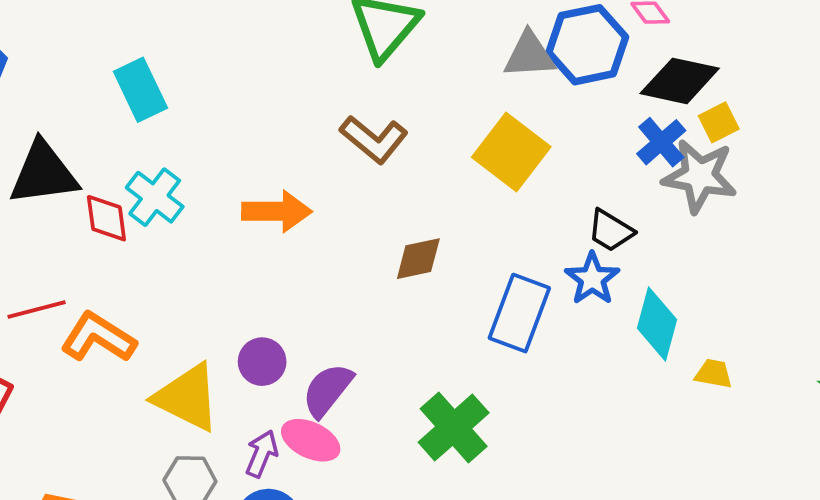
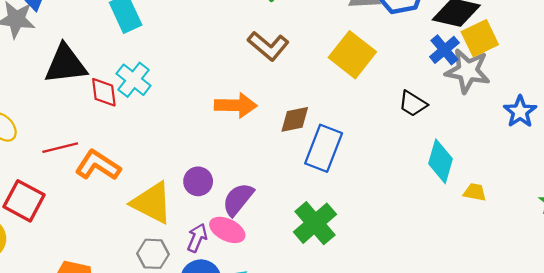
yellow square: (719, 122) -> (480, 38), size x1.5
orange arrow: (277, 211) -> (236, 105), moved
blue star: (592, 279) -> (520, 112), moved
blue rectangle: (519, 313) -> (324, 148), moved

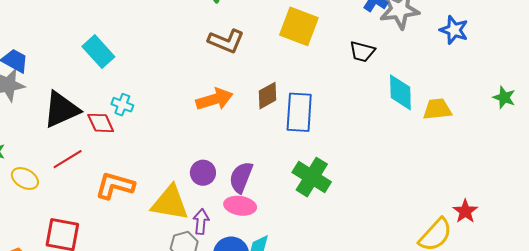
cyan cross: (134, 80) -> (122, 105), size x0.7
red line: (60, 148) -> (68, 159), moved
yellow trapezoid: (475, 192) -> (437, 109), size x1.4
purple arrow: (197, 238) -> (201, 222), moved

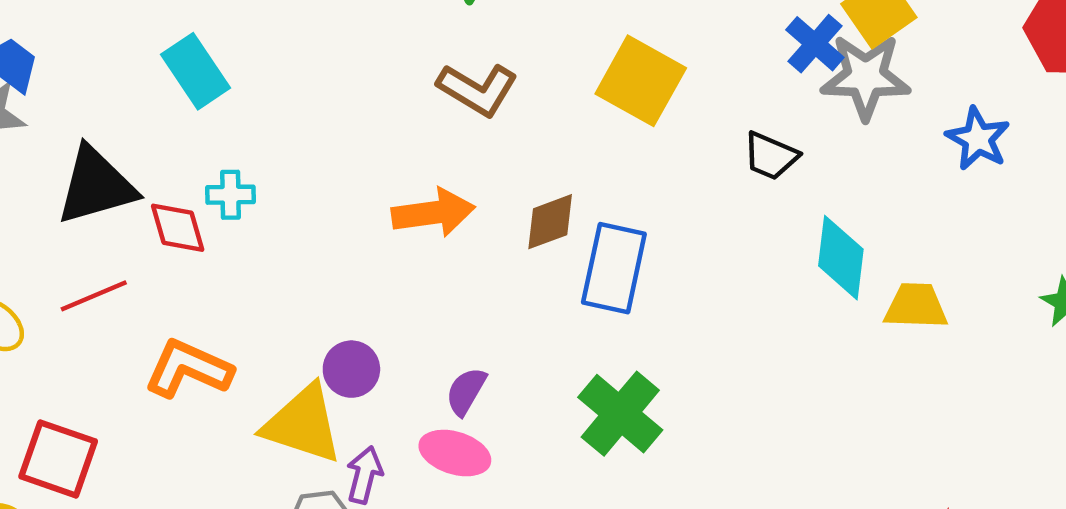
cyan cross: (122, 105) -> (230, 195), turned -30
purple circle: (203, 173) -> (351, 369), moved
purple semicircle: (241, 177) -> (466, 391), size x0.7

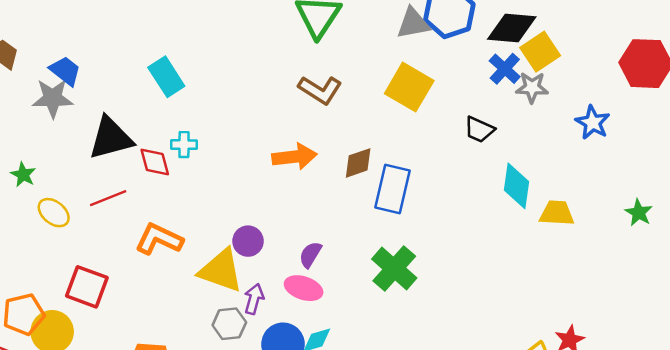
gray star: (866, 77) -> (532, 87), size x0.7

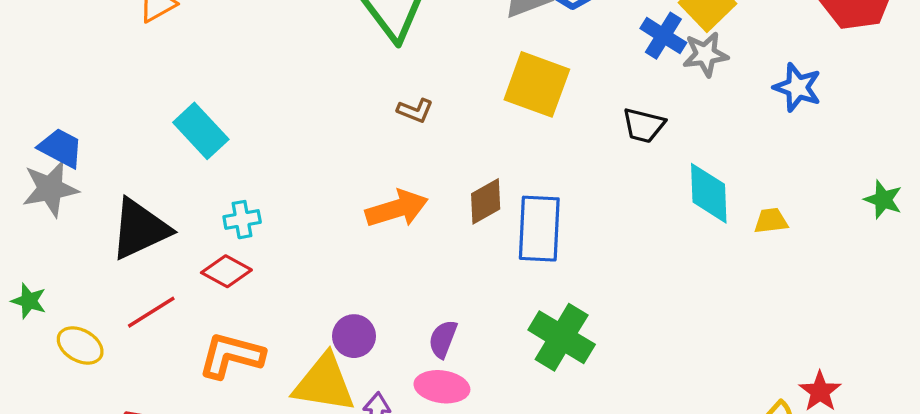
brown L-shape: (320, 90) -> (415, 111), size x0.6
red diamond: (155, 162) -> (226, 271), moved, turned -36
yellow trapezoid: (557, 213) -> (771, 221), size x0.7

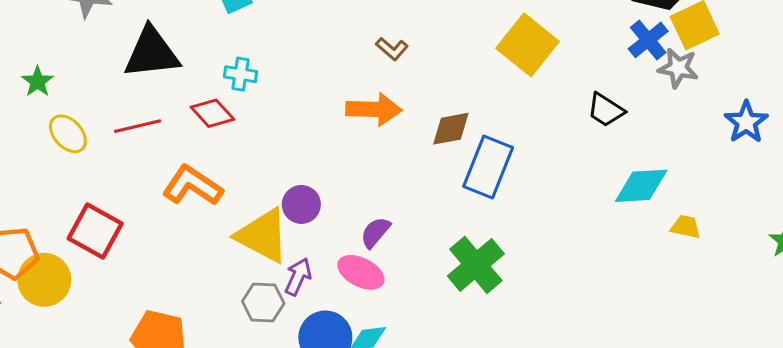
brown L-shape: (415, 111) -> (392, 49), moved
cyan diamond: (709, 193) -> (641, 186), turned 70

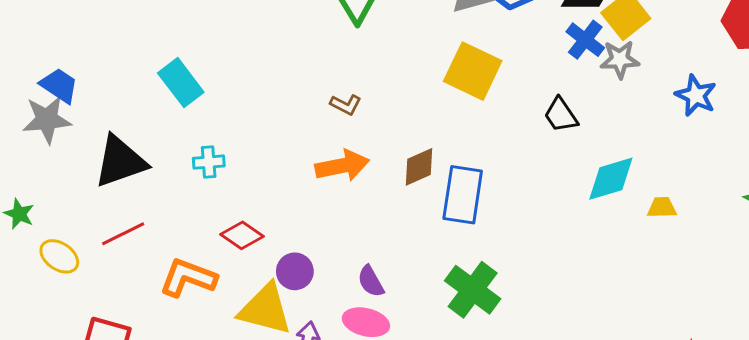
black trapezoid: (606, 110) -> (561, 115), turned 36
red diamond: (212, 113) -> (242, 235), moved
purple semicircle: (375, 232) -> (371, 281), turned -56

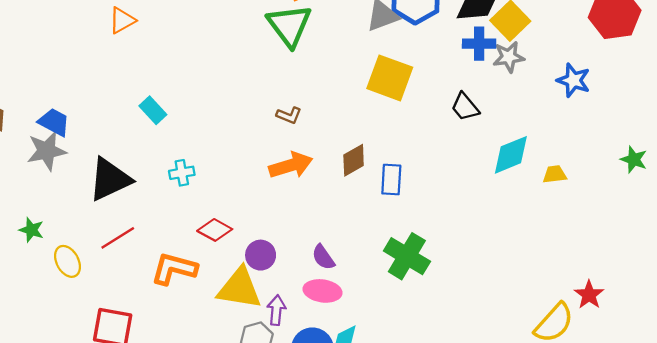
blue cross: (585, 40) -> (479, 44), turned -32
cyan rectangle: (181, 83) -> (153, 110), size x0.7
blue rectangle: (463, 195) -> (391, 180), size x0.7
yellow ellipse: (59, 256) -> (67, 261), turned 32

